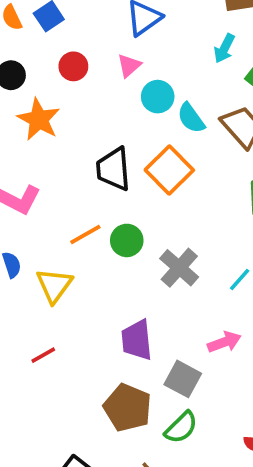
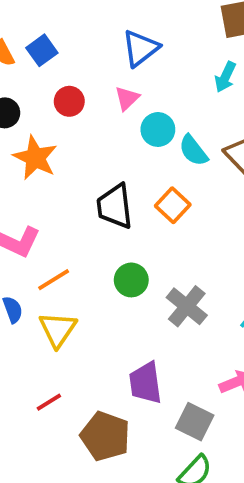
orange square: (169, 170) -> (173, 205), size x0.7
orange line: (85, 235) -> (54, 280), moved
brown pentagon: (127, 408) -> (105, 436), moved

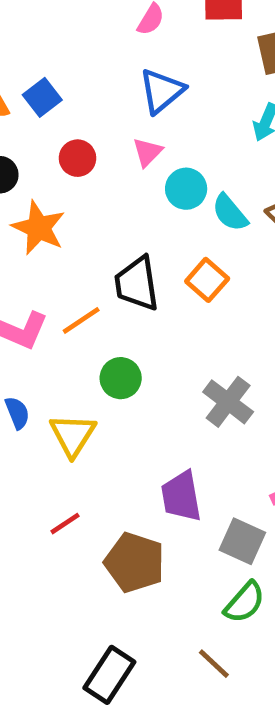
orange line: (54, 280) -> (81, 320), moved
green circle: (131, 280) -> (121, 378), moved

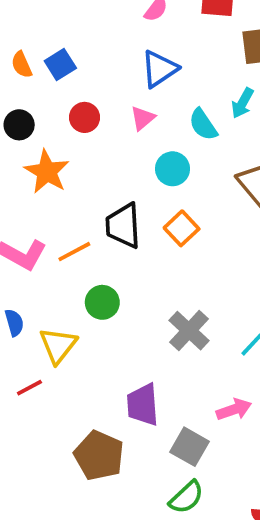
cyan circle: (186, 189) -> (173, 169), moved
cyan semicircle: (230, 213) -> (203, 125), moved
red line: (65, 524) -> (29, 388), moved

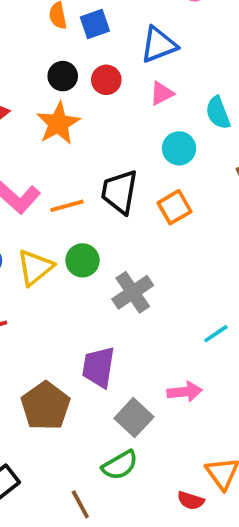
blue triangle: (159, 69) -> (159, 45), moved
black circle: (19, 125) -> (63, 76), moved
gray cross: (189, 331) -> (133, 292), moved
yellow triangle: (58, 345) -> (35, 268), moved

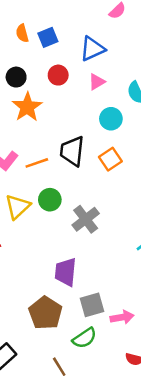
black circle: (63, 76) -> (16, 77), moved
pink arrow: (185, 392) -> (122, 317), moved
brown pentagon: (46, 406) -> (45, 313), moved
gray square: (134, 418) -> (92, 305), turned 35

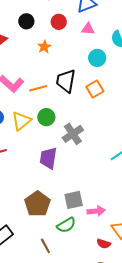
pink triangle: (97, 82) -> (88, 29), turned 32
orange star: (27, 107) -> (44, 47), moved, size x0.6
purple trapezoid: (66, 272) -> (48, 158), moved

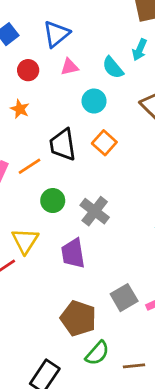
yellow triangle: (21, 121) -> (25, 241), moved
green semicircle: (66, 225) -> (97, 353), moved
brown line: (45, 246) -> (134, 366), moved, turned -49

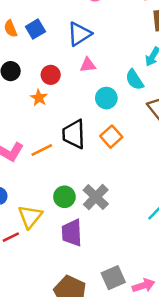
cyan semicircle: (113, 68) -> (134, 80), moved
red circle: (28, 70) -> (51, 75), moved
green circle: (53, 201) -> (64, 197), moved

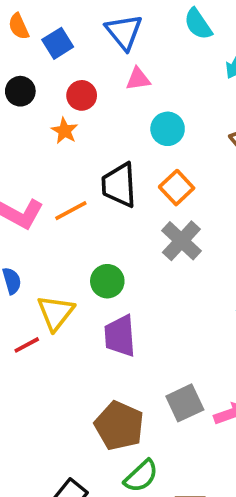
blue square: (35, 29) -> (58, 43), moved
blue triangle: (79, 34) -> (124, 32), turned -35
cyan semicircle: (134, 80) -> (198, 24), moved
gray cross: (96, 197) -> (181, 241), moved

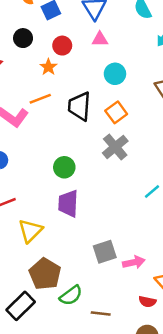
orange line: (71, 211) -> (40, 99), moved
yellow triangle: (56, 313) -> (30, 231), moved
brown pentagon: (119, 426) -> (45, 274), moved

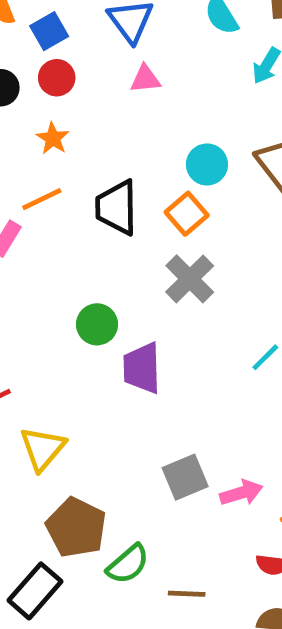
red circle: (62, 46) -> (57, 78), moved
cyan circle: (115, 74) -> (207, 164), moved
purple trapezoid: (68, 203) -> (142, 368), moved

